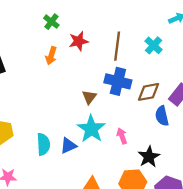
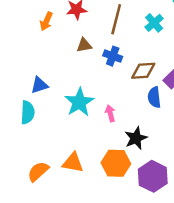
blue cross: (118, 81) -> (113, 56), size x0.7
brown triangle: (89, 97) -> (84, 45), moved, turned 35
blue triangle: (68, 146) -> (39, 85), moved

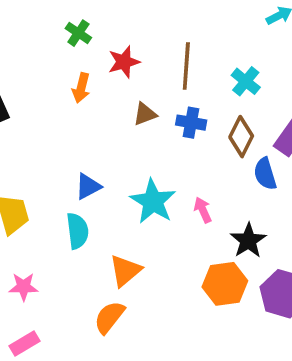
cyan cross: (154, 23) -> (246, 81), moved
brown diamond: (143, 71) -> (241, 137), turned -50
orange triangle: (73, 163) -> (125, 271), moved, turned -40

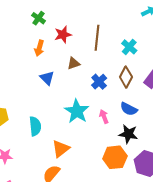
blue cross: (191, 123) -> (99, 82), moved, turned 35
blue semicircle: (265, 174) -> (129, 109), moved, turned -48
blue triangle: (88, 186) -> (47, 78), moved, turned -49
black star: (248, 241) -> (128, 134), turned -30

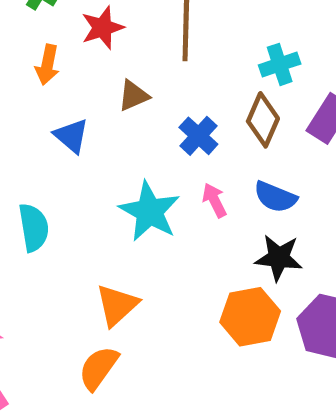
cyan cross: (129, 47) -> (280, 64), moved, turned 35
pink arrow: (104, 117) -> (214, 200), moved
cyan semicircle: (35, 126) -> (34, 228), moved

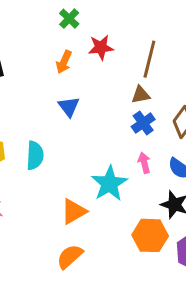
brown triangle: (133, 96) -> (141, 95), moved
cyan star: (150, 211) -> (109, 184), moved
orange semicircle: (99, 368) -> (70, 257), moved

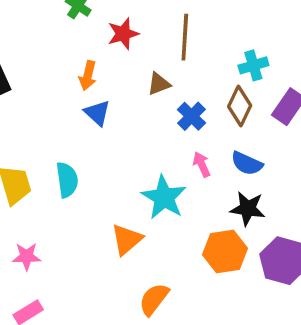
orange arrow: (64, 62) -> (88, 76), moved
brown triangle: (141, 95) -> (159, 84), moved
orange semicircle: (70, 257) -> (154, 299), moved

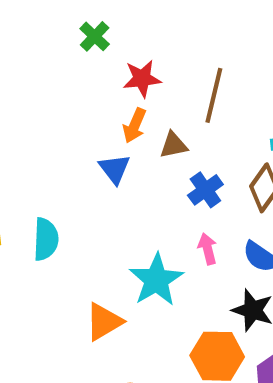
orange arrow: (88, 76) -> (135, 126), moved
blue triangle: (97, 113) -> (114, 169), moved

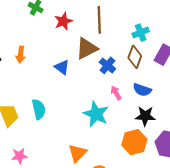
orange arrow: (135, 126) -> (21, 55), moved
brown triangle: (174, 145) -> (87, 48), size x1.6
orange triangle: (104, 322) -> (78, 153), moved

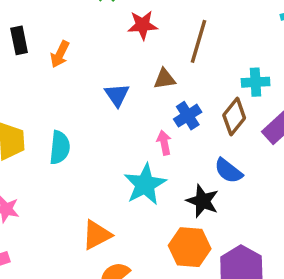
brown triangle: (87, 48) -> (165, 79), size x0.6
pink arrow: (116, 93) -> (164, 143), moved
black star: (145, 116) -> (203, 201), moved

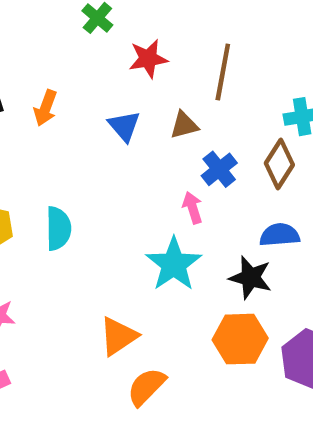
blue triangle: (117, 95) -> (124, 126), moved
blue semicircle: (228, 171) -> (280, 235), turned 144

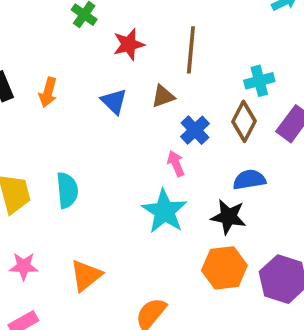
orange triangle: (118, 336) -> (86, 275), moved

